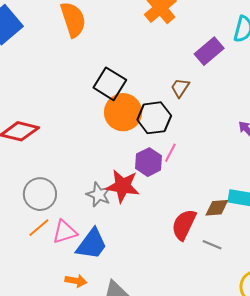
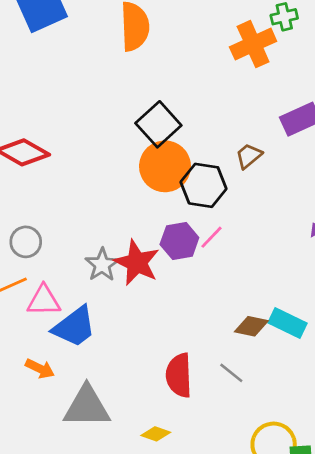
gray circle: (40, 194) -> (26, 242), size x0.7
red semicircle: (184, 225) -> (179, 375), moved, turned -44

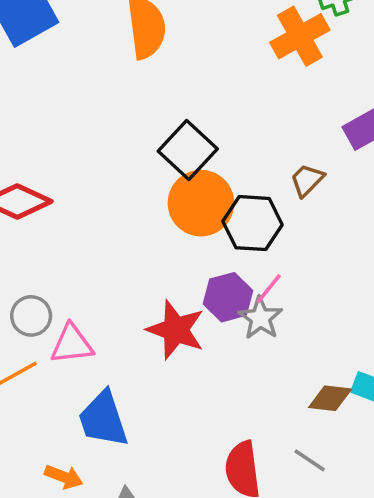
gray star: (102, 265) -> (260, 318), moved
pink triangle: (44, 301) -> (72, 344), moved
blue trapezoid: (74, 327) -> (103, 419), turned 114

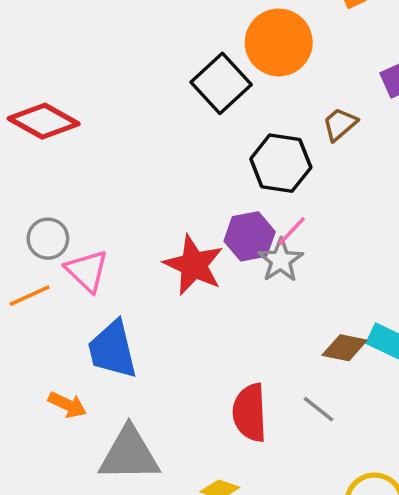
orange circle: (201, 203) -> (279, 42), moved
pink triangle: (72, 344) -> (87, 271), turned 45

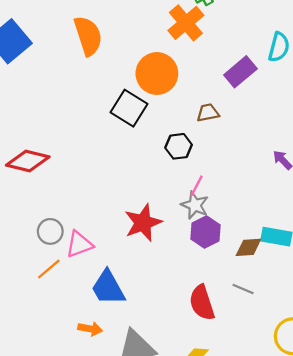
brown trapezoid: (340, 124) -> (208, 113), turned 45
black hexagon: (281, 163) -> (179, 146), size x0.7
purple hexagon: (250, 236) -> (205, 232), moved
red star: (194, 265) -> (143, 223), turned -30
pink triangle: (87, 271) -> (79, 244), turned -48

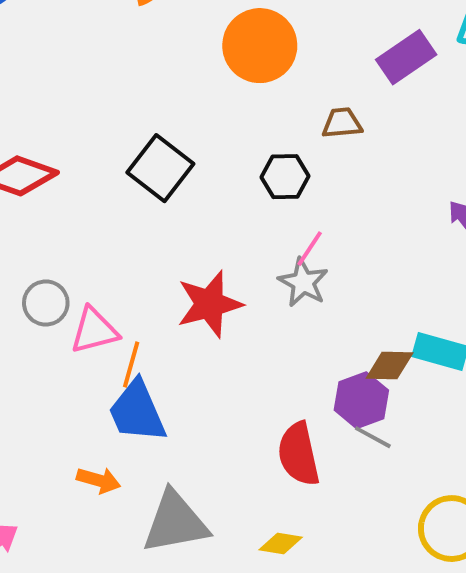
black square: (129, 108) -> (160, 168), moved
purple hexagon: (205, 232) -> (361, 400), moved
orange line: (49, 269) -> (131, 364), moved, turned -40

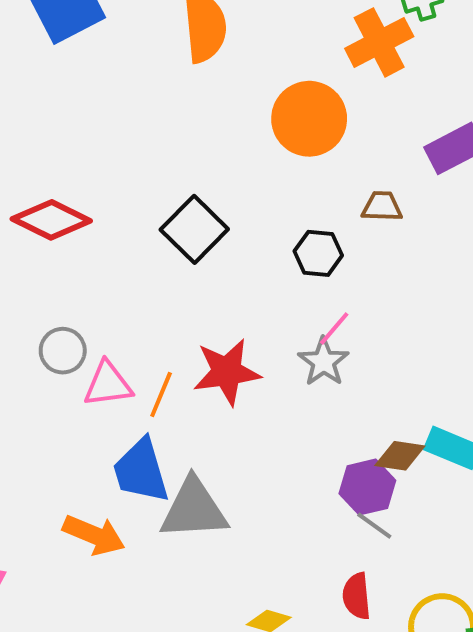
orange line: (131, 364) -> (161, 395), moved
red semicircle: (299, 454) -> (357, 596), moved, size x0.7
orange arrow: (99, 480) -> (94, 535), size x1.4
gray triangle: (175, 522) -> (194, 509), moved

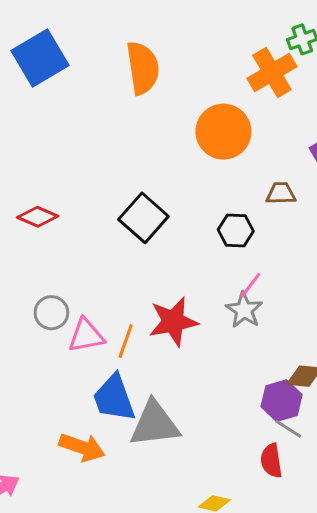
red diamond: (51, 220) -> (38, 217), size x0.7
red semicircle: (357, 596) -> (271, 461), moved

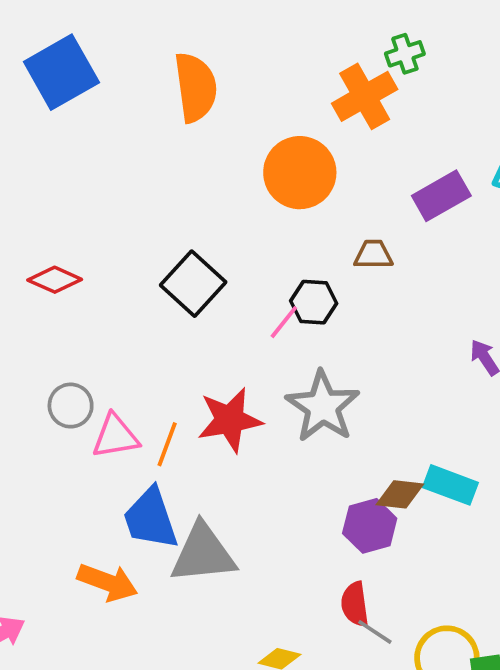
pink line: (251, 285) -> (284, 322), moved
gray star: (244, 310) -> (323, 406), size x1.5
gray line: (288, 429) -> (375, 632), moved

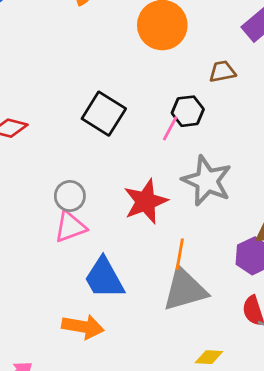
gray circle: (71, 406) -> (70, 196), moved
orange line: (167, 444) -> (180, 254), moved
gray triangle: (203, 554) -> (185, 290), moved

